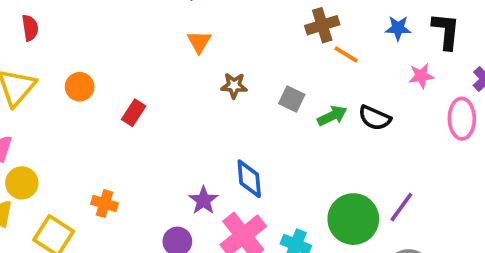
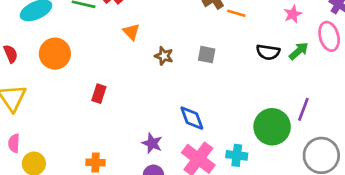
brown star: (234, 86) -> (164, 56), turned 30
orange circle: (80, 87) -> (55, 54), moved, size x1.5
green arrow: (332, 116) -> (299, 51), moved
purple star: (203, 200) -> (152, 143), moved

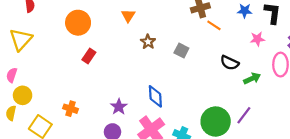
green arrow: (299, 51) -> (252, 78), moved
orange circle: (55, 54) -> (78, 23), moved

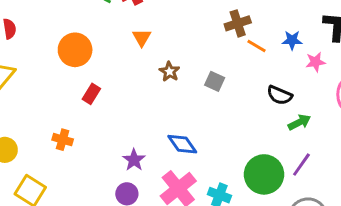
blue star: (245, 11) -> (292, 40), moved
green arrow: (252, 78) -> (299, 122), moved
blue diamond: (155, 96) -> (182, 144), turned -30
orange cross: (71, 109) -> (63, 140), moved

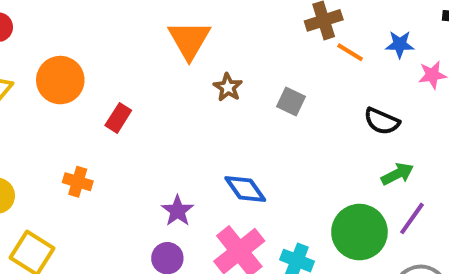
orange triangle: (142, 38) -> (189, 40), size x1.6
orange circle: (75, 50) -> (60, 80), moved
green arrow: (299, 122) -> (397, 174), moved

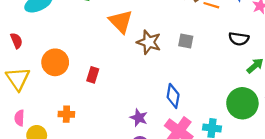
brown star: (228, 87) -> (149, 42), size x1.5
orange cross: (78, 182) -> (66, 114), moved
blue diamond: (245, 189) -> (173, 96), turned 60

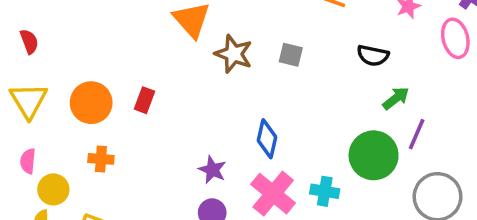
orange circle: (55, 62) -> (91, 103), moved

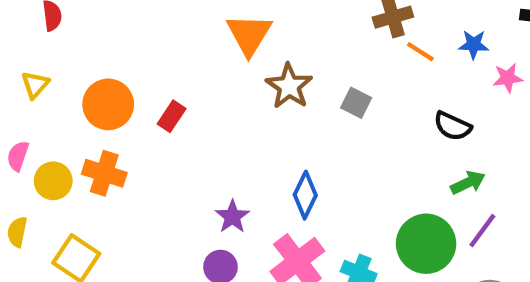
yellow triangle: (29, 100) -> (35, 85), size x0.6
orange cross: (101, 159) -> (104, 173), size x1.4
yellow circle: (53, 189) -> (53, 181), moved

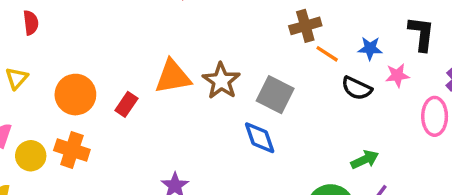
orange triangle: (249, 34) -> (173, 77), moved, turned 48
gray square: (356, 103) -> (275, 95), size x1.5
black semicircle: (453, 126) -> (357, 88), moved
blue diamond: (305, 195) -> (260, 138), moved, turned -45

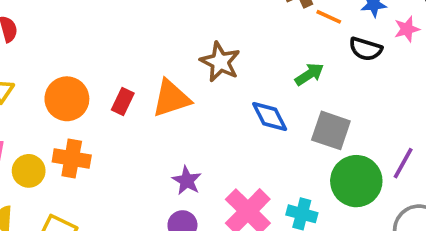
orange triangle: (173, 77) -> (171, 98), moved
gray square: (275, 95) -> (331, 130), moved
green arrow: (365, 160) -> (309, 74), moved

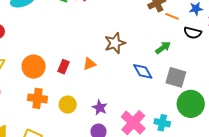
brown star: (220, 62) -> (115, 43), turned 30
orange triangle: (171, 98) -> (89, 64), size x0.6
yellow circle: (29, 171) -> (68, 105), moved

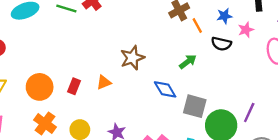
orange line: (172, 16) -> (197, 25), turned 40
gray square: (176, 77) -> (195, 106), moved
orange cross: (37, 98) -> (45, 123), turned 30

